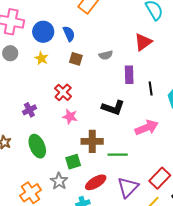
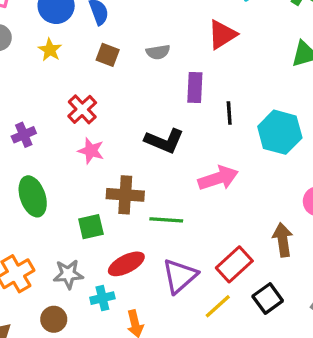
gray star: (59, 181) -> (68, 274), moved, turned 30

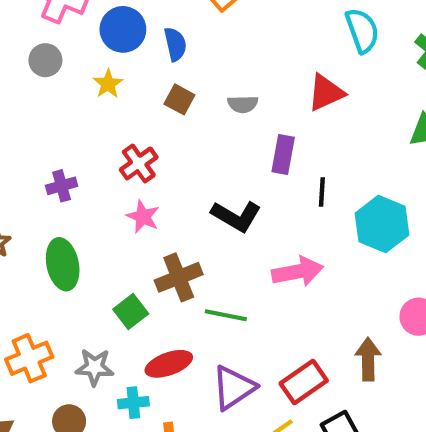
brown cross: (125, 195) -> (179, 277), turned -33
green square: (91, 227) -> (131, 311), turned -32

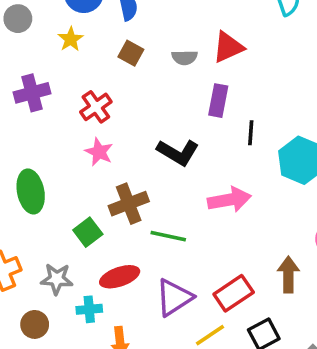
red triangle: (326, 93) -> (228, 47), moved
purple cross: (62, 186) -> (32, 93), moved, size x1.4

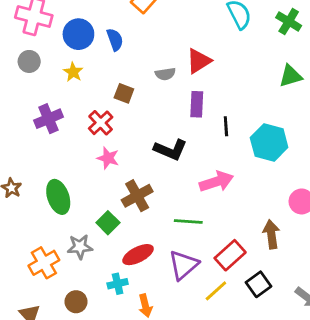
brown square: (131, 53) -> (124, 93), moved
green line: (168, 236) -> (188, 221), moved
gray star: (57, 279) -> (80, 247), moved

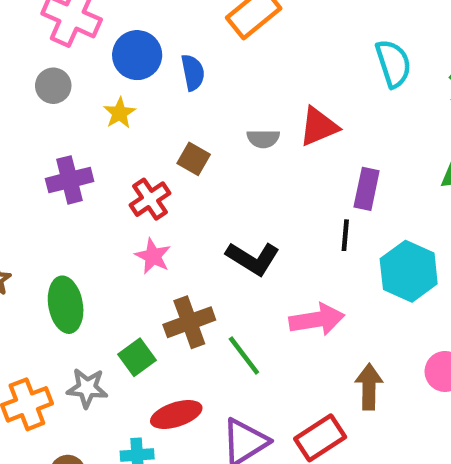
purple rectangle: (197, 104) -> (367, 189), moved
green line: (188, 221) -> (244, 355), moved, turned 40
brown arrow: (271, 234) -> (369, 387), moved

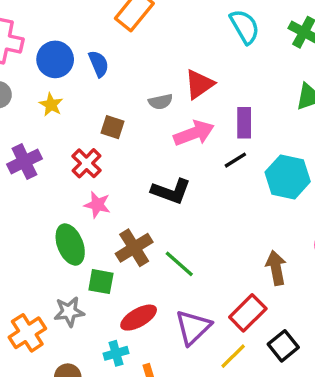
black line: (345, 235) -> (235, 160), turned 65
green ellipse: (66, 305) -> (70, 245), moved
pink arrow: (317, 320) -> (194, 133), moved
green square: (137, 357) -> (101, 282), turned -32

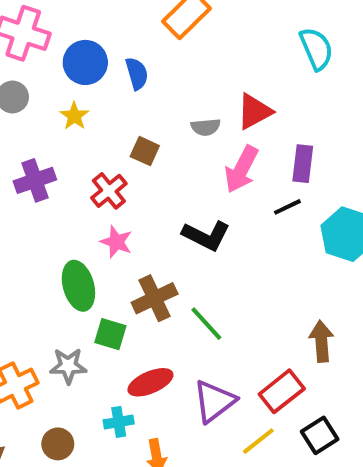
pink arrow: (194, 133) -> (241, 169), turned 132

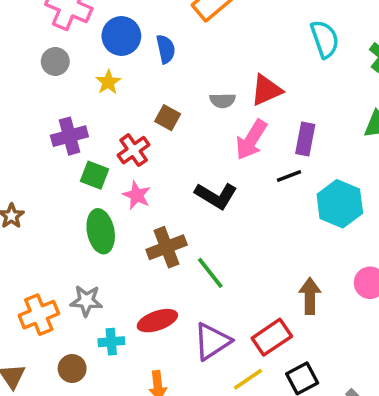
green square: (110, 334) -> (95, 175), moved
cyan cross: (119, 422) -> (111, 342), moved

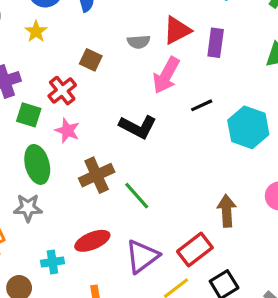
purple rectangle: (305, 139) -> (216, 43), moved
gray star: (86, 301) -> (28, 208), moved

